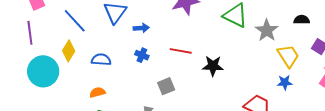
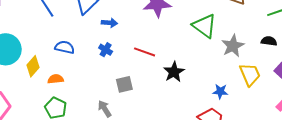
yellow diamond: (69, 51) -> (33, 66), moved
black star: (213, 66) -> (174, 72), turned 30
blue star: (285, 83) -> (220, 91), moved

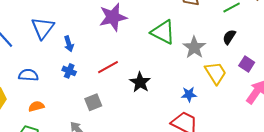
blue arrow: (109, 23) -> (69, 44), turned 77
black semicircle: (269, 41) -> (229, 37), turned -56
red line: (145, 52) -> (108, 67), turned -40
orange semicircle: (56, 79) -> (36, 106), moved

